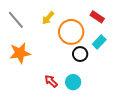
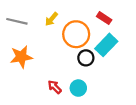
gray line: (16, 20) -> (17, 21), turned -36
cyan rectangle: (99, 42) -> (106, 45), size x1.5

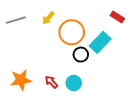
red rectangle: (104, 18) -> (117, 17), moved
gray line: (17, 21) -> (16, 20), turned -30
orange star: (21, 57) -> (21, 80), moved

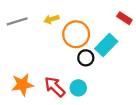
yellow arrow: (48, 18) -> (51, 19), turned 32
red arrow: (51, 82) -> (55, 87), size x1.5

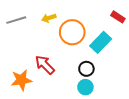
black circle: (86, 58) -> (86, 69), moved
red arrow: (55, 87) -> (45, 65), moved
cyan circle: (78, 88) -> (85, 87), moved

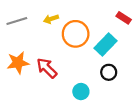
black circle: (86, 69) -> (109, 72), moved
orange star: (21, 80) -> (18, 63), moved
cyan circle: (85, 87) -> (81, 92), moved

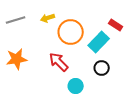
red rectangle: (124, 18) -> (116, 25), moved
red arrow: (47, 68) -> (59, 62), moved

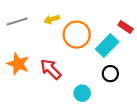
orange star: (17, 59) -> (18, 64), turned 30
red arrow: (59, 62) -> (51, 69), moved

